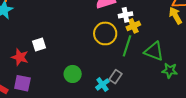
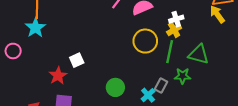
white cross: (126, 15) -> (176, 19), moved
red star: (20, 57) -> (58, 76), turned 30
green star: (170, 71) -> (182, 76), moved

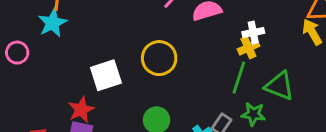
yellow circle: (145, 41) -> (159, 58), moved
white square: (77, 60) -> (106, 75), size x1.5
red star: (58, 76) -> (81, 110), moved

